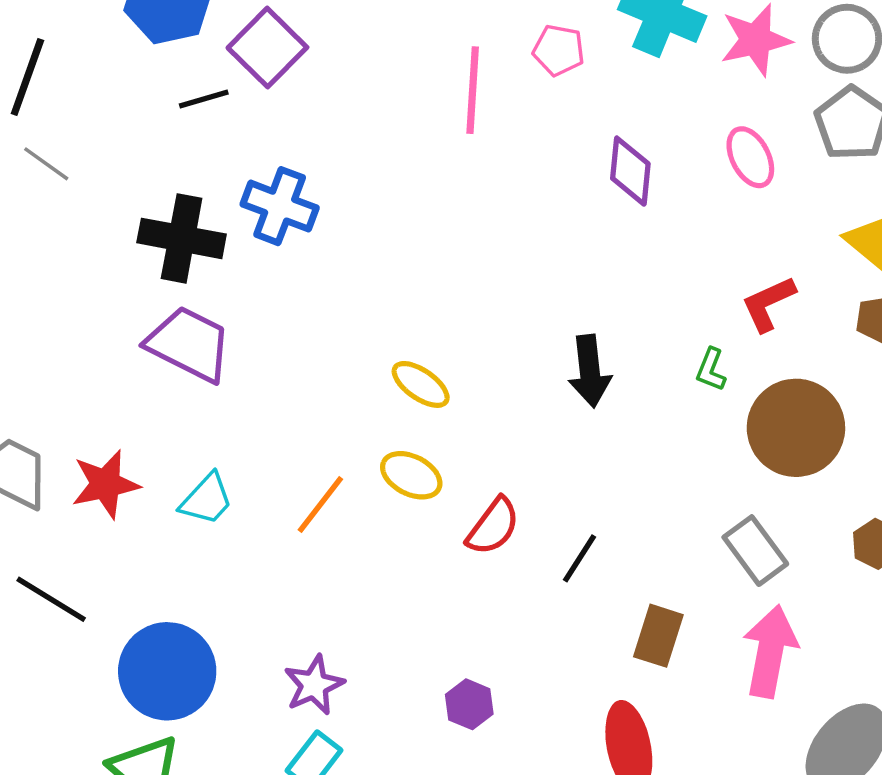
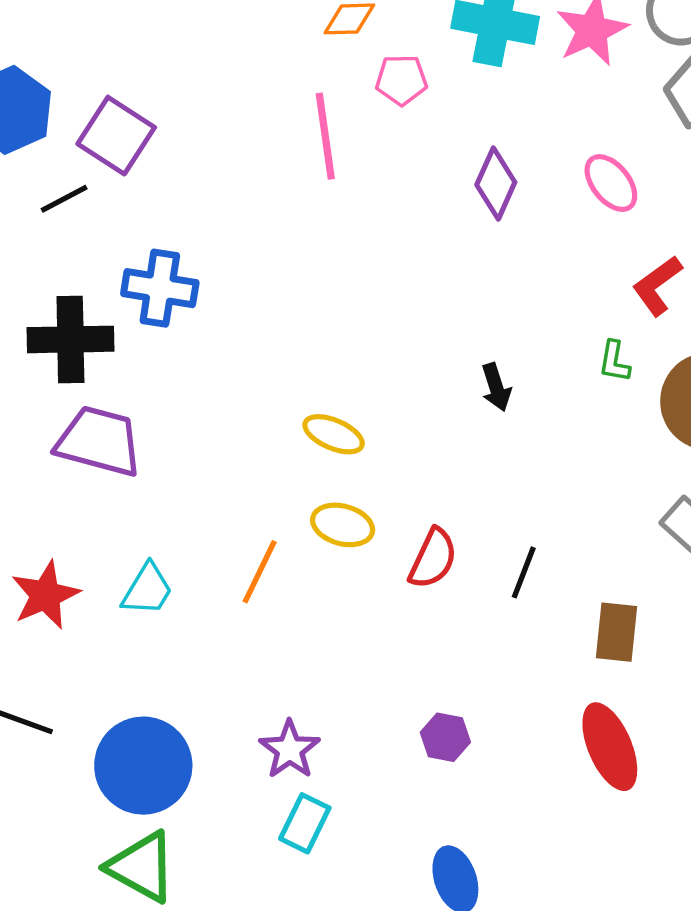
pink ellipse: (750, 157) -> (611, 183), moved
purple diamond: (630, 171) -> (496, 184), turned 30
black arrow: (590, 371) -> (496, 387), size x0.7

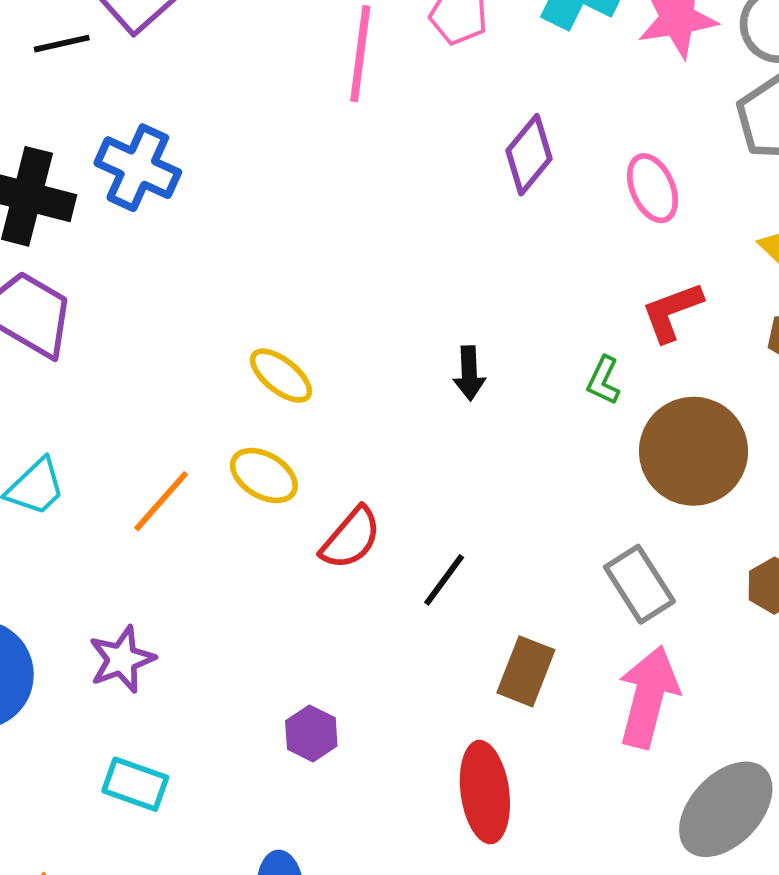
purple star: (290, 750) -> (122, 659), moved
cyan rectangle: (305, 823) -> (135, 784), turned 68

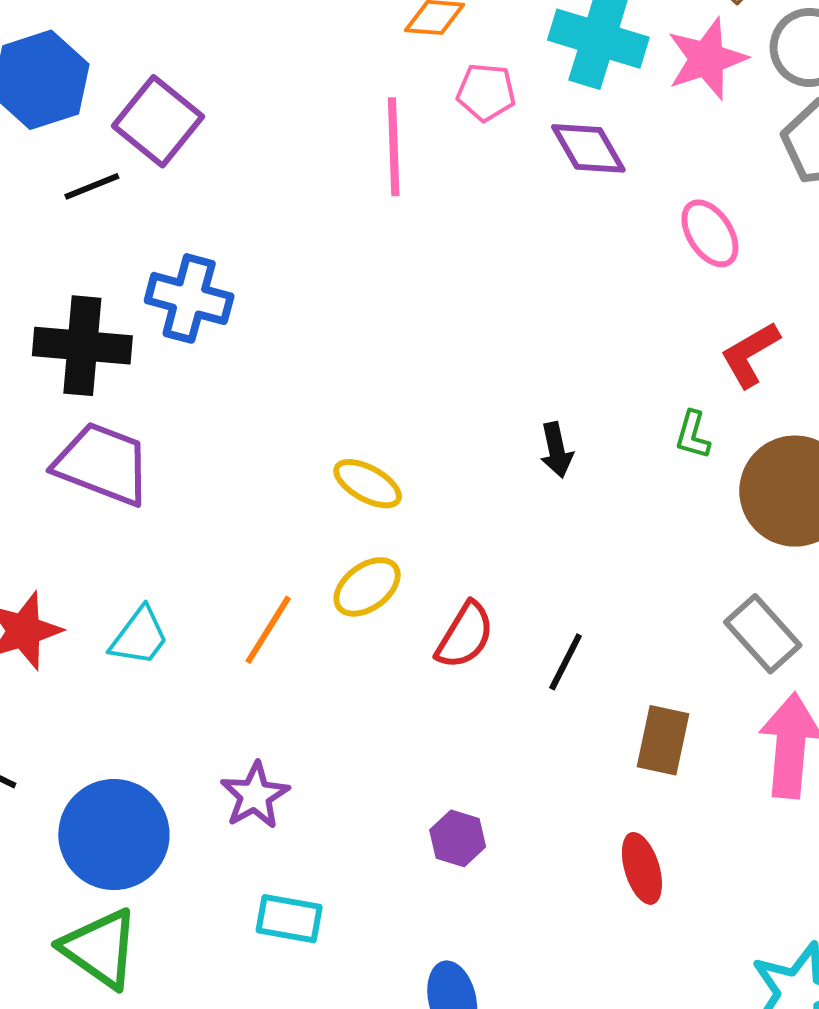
purple diamond: (529, 155) -> (588, 148), moved, turned -60
yellow ellipse: (264, 475) -> (367, 587), turned -58
red ellipse: (485, 792) -> (642, 868), size x0.7

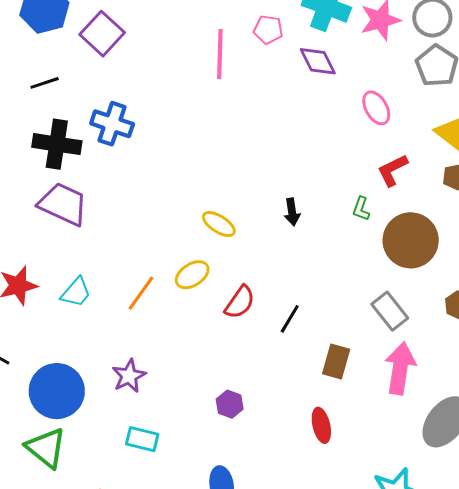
black line: (92, 186) -> (45, 83), moved
yellow ellipse: (368, 484) -> (219, 224), moved

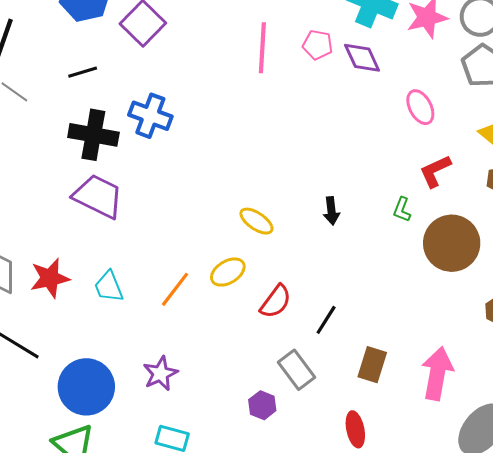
pink pentagon: (268, 30) -> (318, 45), moved
cyan trapezoid: (76, 292) -> (109, 287), turned 116
gray rectangle: (390, 311) -> (296, 370), moved

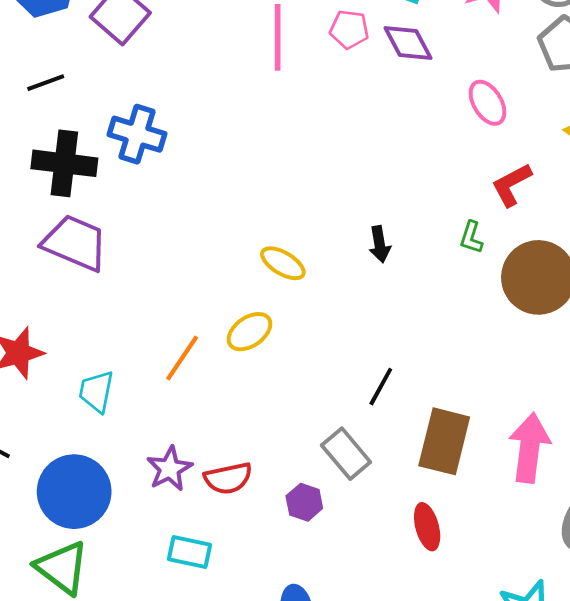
cyan trapezoid: (109, 287) -> (96, 392), moved, turned 36
red semicircle: (276, 302) -> (228, 478), moved, turned 45
brown rectangle: (372, 365) -> (444, 441), size x1.4

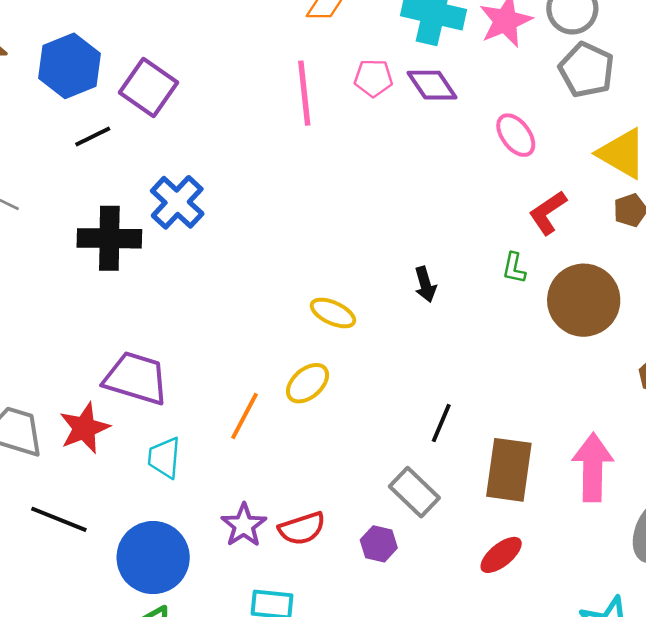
black line: (46, 83) -> (93, 137), moved
blue cross: (137, 134) -> (177, 202), turned 32
purple trapezoid: (75, 243) -> (136, 378), moved
red ellipse: (427, 527) -> (501, 555), turned 72

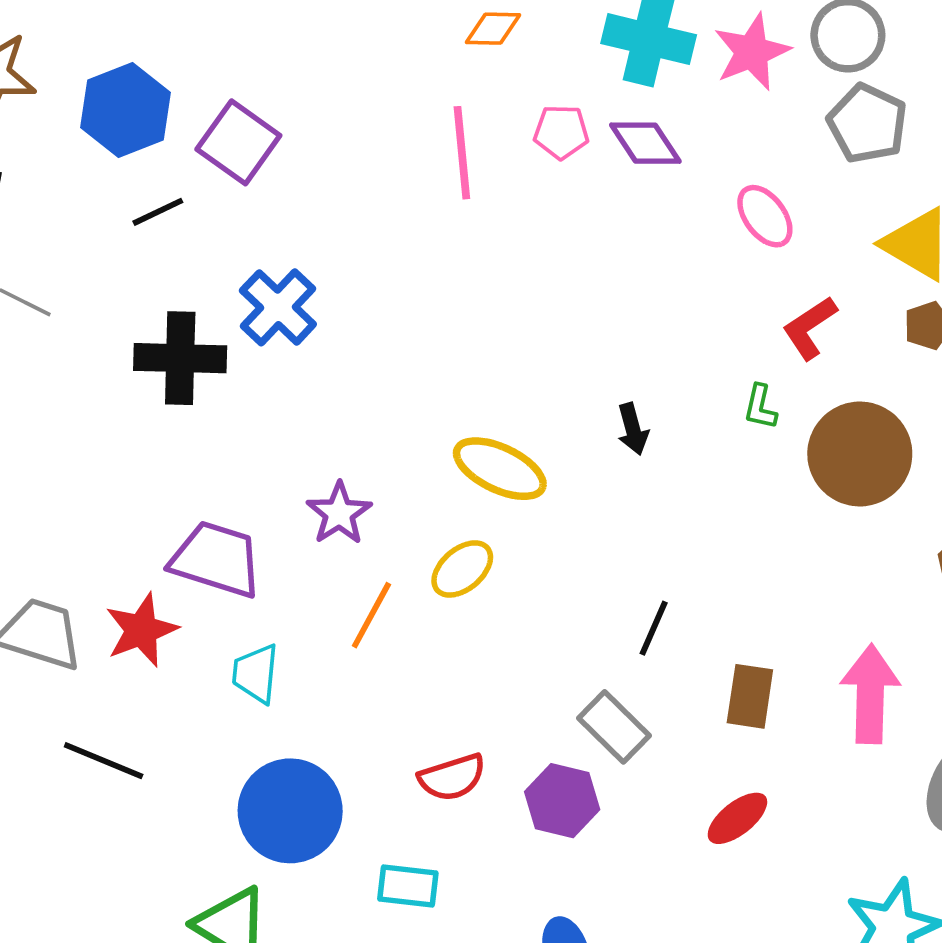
yellow ellipse: (333, 313) -> (500, 469), size x1.4
brown rectangle: (509, 470) -> (750, 696), size x0.7
purple star: (244, 525) -> (339, 513), moved
purple hexagon: (379, 544) -> (562, 801), size x1.4
blue circle: (153, 558) -> (290, 811), moved

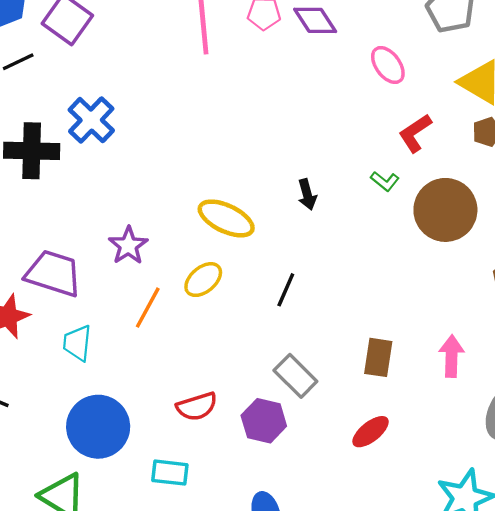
green L-shape: (760, 407) -> (385, 181), turned -64
black line: (654, 628) -> (286, 290), moved
pink arrow: (870, 694) -> (451, 356), size x0.7

